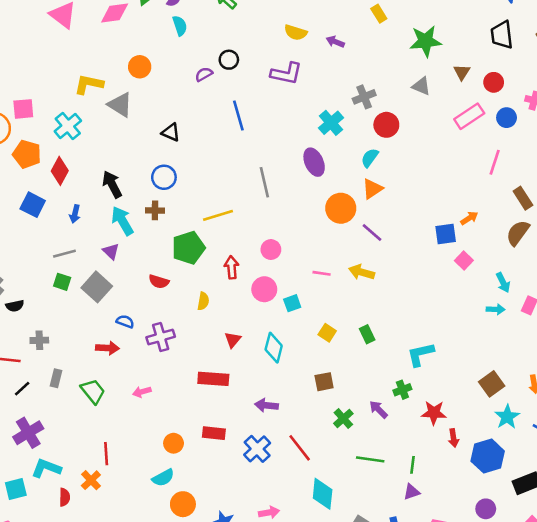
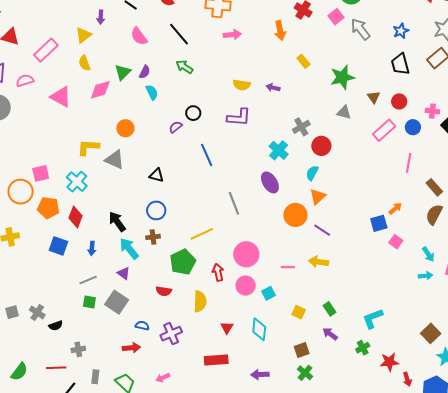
pink circle: (271, 250) -> (246, 254), size x1.6
yellow semicircle: (203, 301) -> (200, 301), size x1.5
purple arrow: (378, 409) -> (330, 334), moved
green cross: (343, 418) -> (305, 373), moved

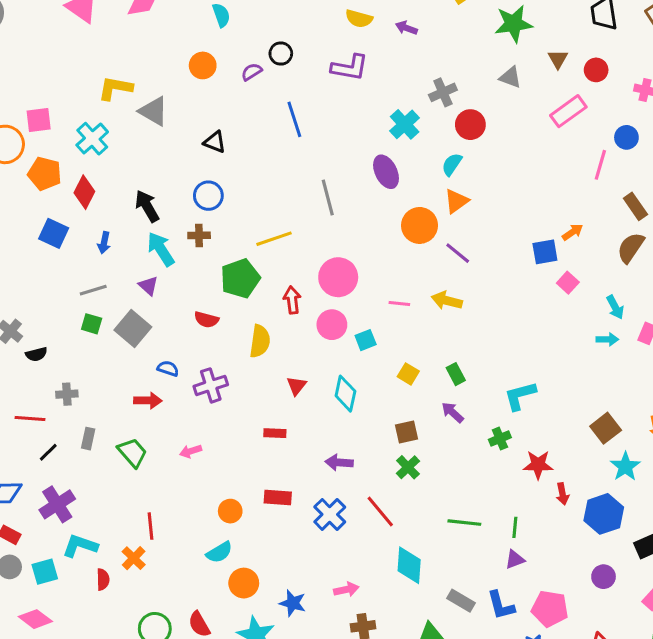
blue circle: (413, 127) -> (626, 137), moved
orange circle: (125, 128) -> (203, 65), moved
red rectangle: (216, 360) -> (275, 433), size x0.6

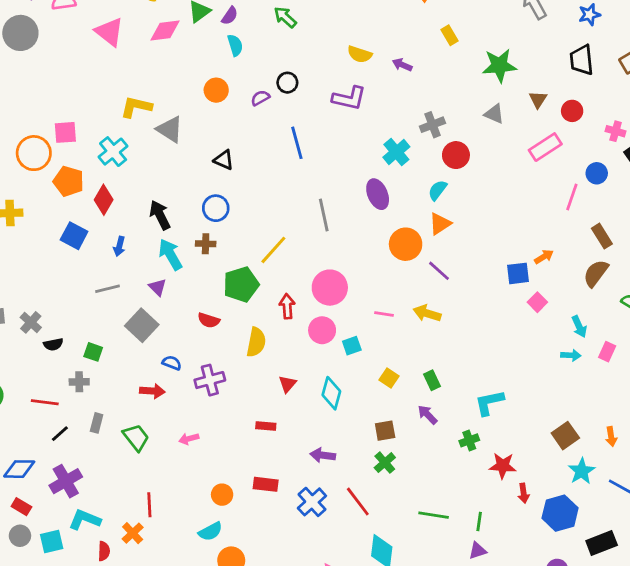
yellow line: (274, 239) -> (273, 250), turned -32
green square: (92, 324) -> (93, 352), moved

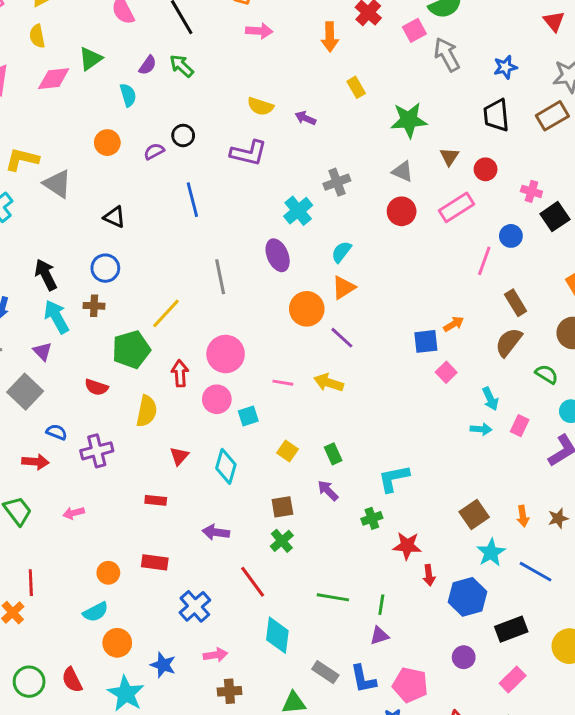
purple semicircle: (230, 16) -> (148, 65), moved
red circle: (456, 155) -> (402, 211), moved
blue cross: (312, 502) -> (195, 606), moved

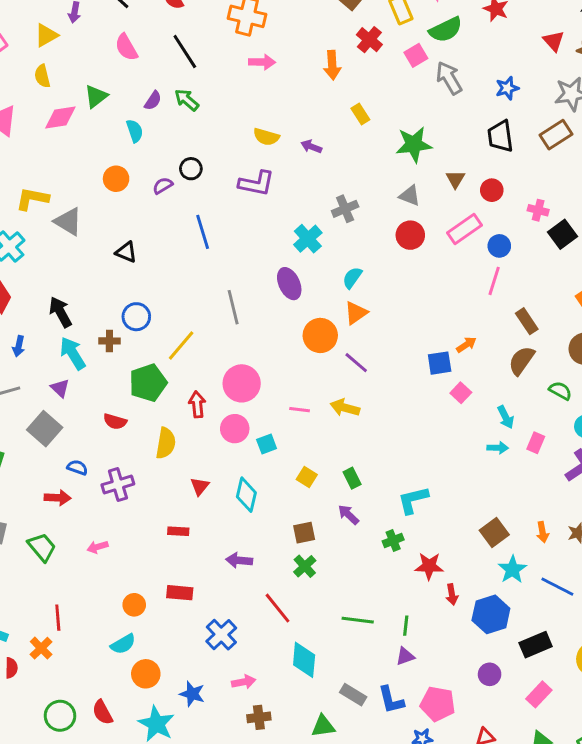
blue circle: (511, 236) -> (499, 246), moved
blue circle: (105, 268) -> (136, 317), moved

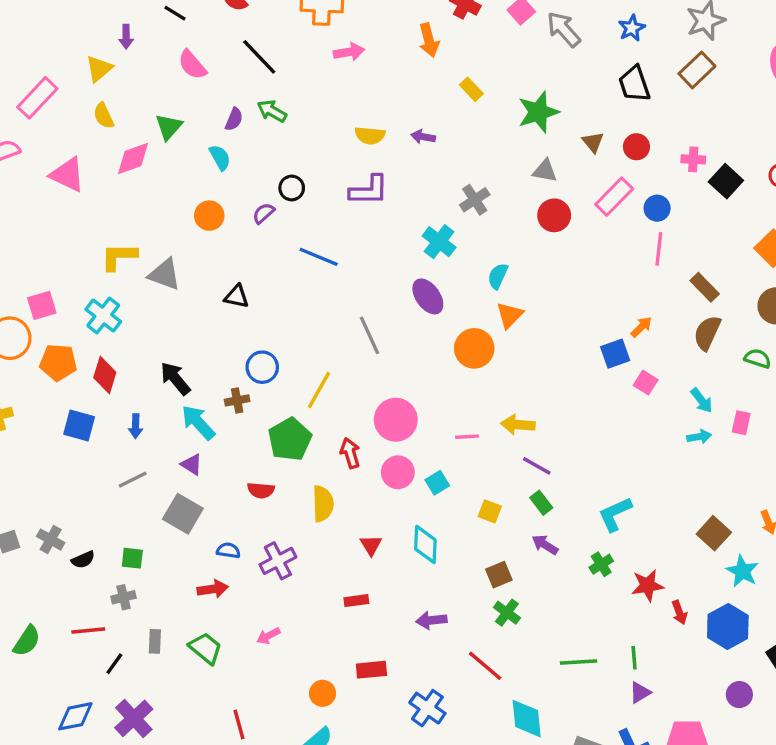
blue line: (203, 232) -> (319, 257), turned -40
purple line: (356, 363) -> (537, 466), moved

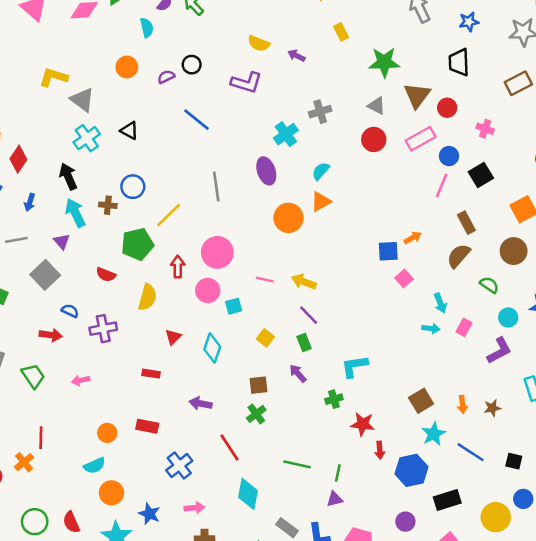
brown rectangle: (697, 70) -> (518, 83), moved
brown triangle: (593, 142) -> (417, 95), size x1.6
black square: (726, 181) -> (481, 175), moved
cyan cross: (103, 315) -> (87, 138), moved

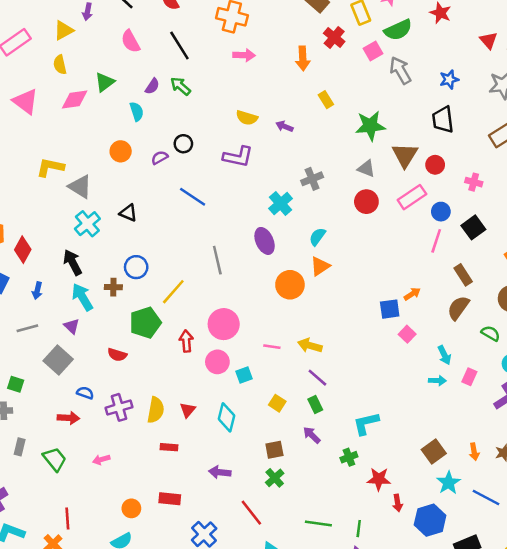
yellow semicircle: (147, 297) -> (156, 410), moved

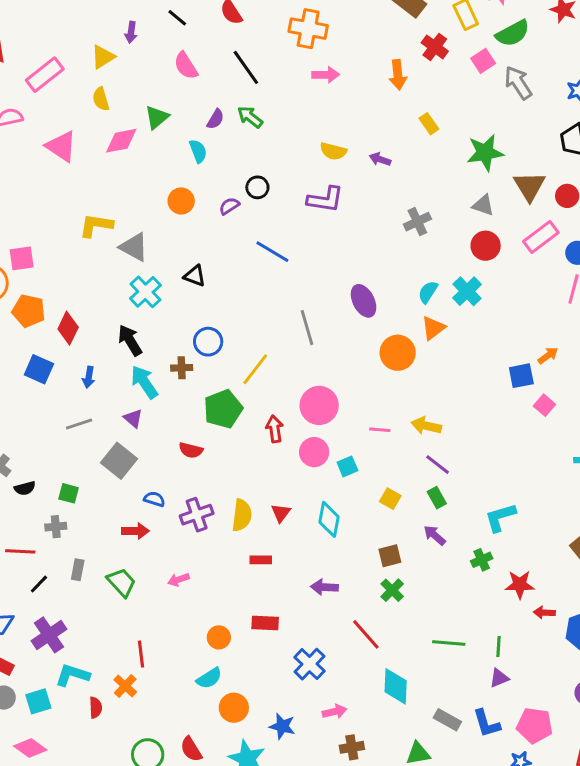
cyan cross: (281, 204) -> (467, 291), moved
red arrow: (398, 503) -> (544, 613), turned 105

